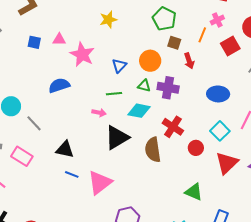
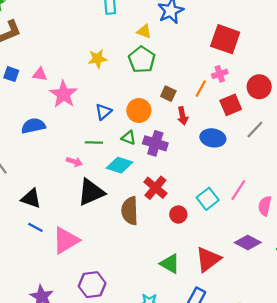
green pentagon: (164, 19) -> (142, 60), moved
blue ellipse: (218, 94) -> (213, 138), moved
red triangle: (227, 163) -> (208, 259), moved

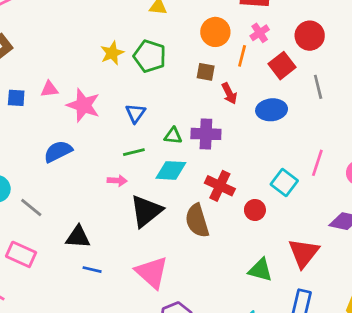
green pentagon: (142, 60) -> (150, 56), moved
orange circle: (139, 110) -> (215, 32), moved
gray line: (255, 130) -> (318, 87), turned -42
pink triangle: (66, 240) -> (152, 272), moved, turned -32

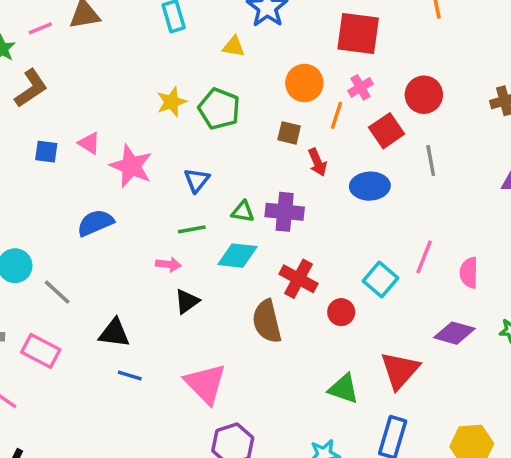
pink triangle: (49, 89) -> (89, 143), turned 36
black triangle: (146, 211) -> (187, 301), moved, size x0.6

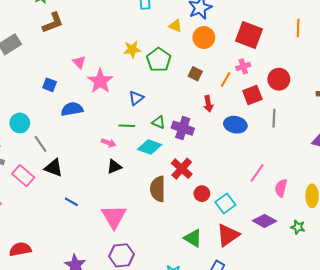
orange circle: (304, 83) -> (204, 37), moved
brown square: (289, 133) -> (195, 74), moved
blue square: (46, 152) -> (50, 85), moved
cyan square: (381, 279) -> (225, 203), moved
black triangle: (114, 333) -> (54, 168), moved

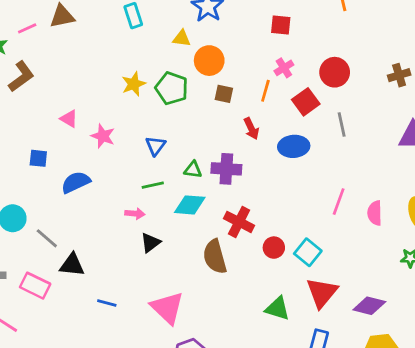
red square: (249, 35) -> (281, 25), size x0.6
orange circle: (204, 37) -> (209, 61), moved
pink star: (100, 81) -> (103, 136), size x0.7
purple diamond: (264, 221) -> (369, 306), moved

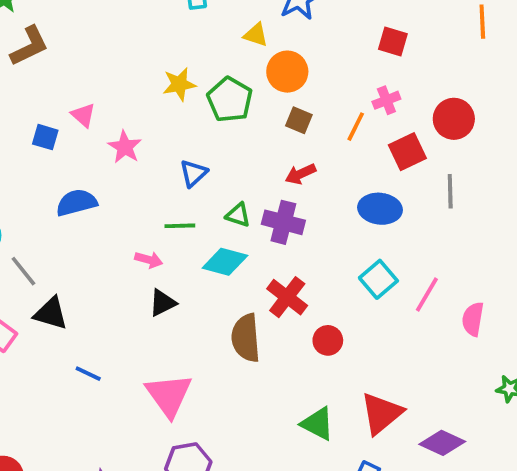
red arrow: (251, 129) -> (300, 174), moved, turned 80
blue square: (38, 158) -> (45, 137), moved
cyan square: (308, 252) -> (378, 279), moved

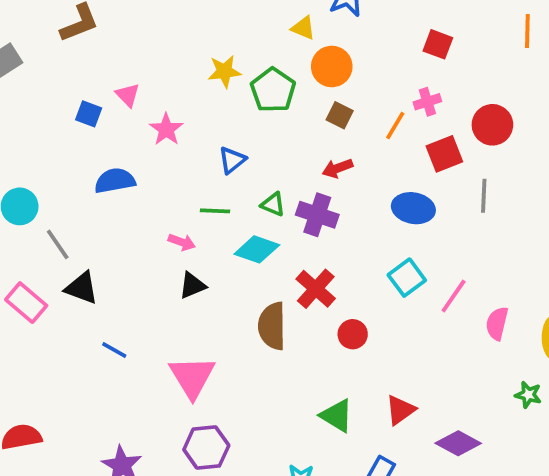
red triangle: (381, 413) -> (400, 410), size x0.7

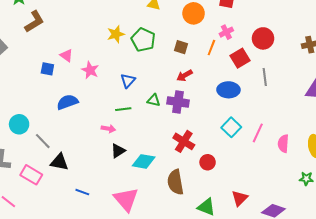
orange circle: (332, 67) -> (194, 13), moved
cyan diamond: (257, 249) -> (144, 161), moved
brown semicircle: (272, 326) -> (175, 182), moved

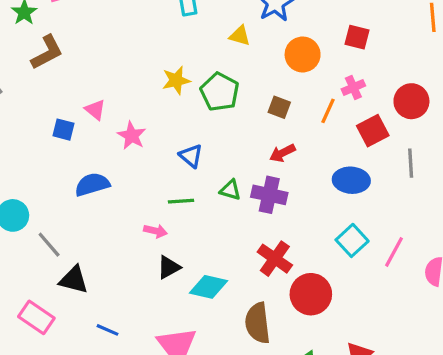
blue triangle: (128, 81) -> (191, 156), turned -35
red circle: (208, 162) -> (311, 294), size x1.6
pink rectangle: (31, 175) -> (36, 317), moved

